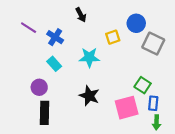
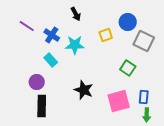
cyan star: (89, 57) -> (75, 45), moved
green square: (143, 85) -> (128, 68), moved

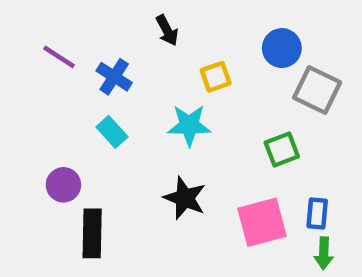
yellow square: (106, 35) -> (216, 77), moved
cyan star: (75, 45) -> (189, 125), moved
green square: (128, 68) -> (282, 150), turned 35
purple circle: (37, 82) -> (63, 185), moved

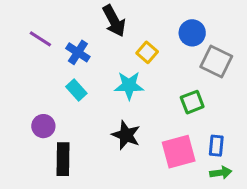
black arrow: (167, 30) -> (114, 21), size x1.5
yellow square: (216, 77) -> (147, 52), turned -30
green arrow: (324, 253) -> (221, 173), turned -100

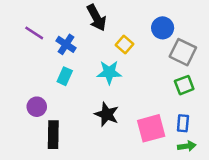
cyan rectangle: (76, 90) -> (65, 76), turned 66
green square: (192, 102) -> (184, 85), moved

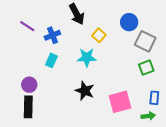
blue cross: (66, 44) -> (52, 35), turned 35
blue rectangle: (183, 123) -> (154, 98), moved
black rectangle: (53, 135) -> (28, 107), moved

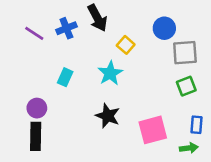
blue cross: (52, 35) -> (66, 28), moved
gray square: (145, 41) -> (185, 53), turned -30
cyan star: (87, 57) -> (110, 73), turned -30

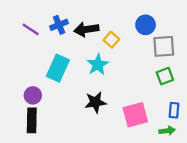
black arrow: (97, 18) -> (86, 29), moved, turned 110
cyan rectangle: (65, 77) -> (58, 68), size x1.6
black star: (108, 116) -> (95, 102), turned -30

